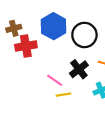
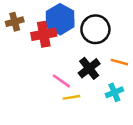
red cross: (26, 46) -> (44, 34), moved

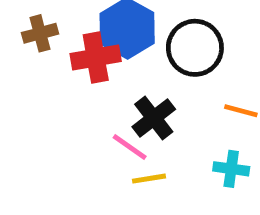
black cross: (89, 68) -> (154, 118), moved
cyan cross: (114, 92) -> (231, 169), turned 30

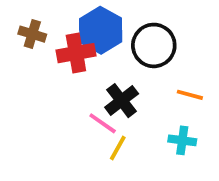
brown cross: (40, 33) -> (32, 34), turned 32
yellow line: (149, 179) -> (118, 148), turned -52

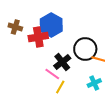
black circle: (154, 45) -> (85, 49), moved
cyan cross: (182, 140) -> (94, 83), turned -32

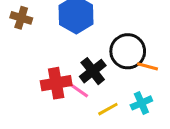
red cross: (38, 37) -> (56, 83), moved
yellow line: (60, 87) -> (108, 109), moved, turned 32

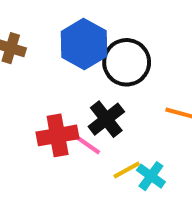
black circle: (128, 51) -> (127, 62), moved
cyan cross: (141, 103) -> (151, 176), moved, turned -30

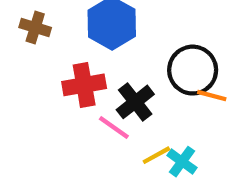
black circle: (127, 62) -> (193, 70), moved
red cross: (58, 135) -> (84, 85), moved

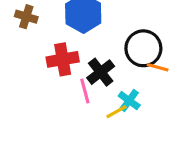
pink line: (114, 128) -> (85, 91), turned 40
cyan cross: (182, 162) -> (129, 101), moved

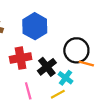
pink line: (85, 91) -> (28, 91), moved
cyan cross: (129, 101) -> (65, 78), moved

